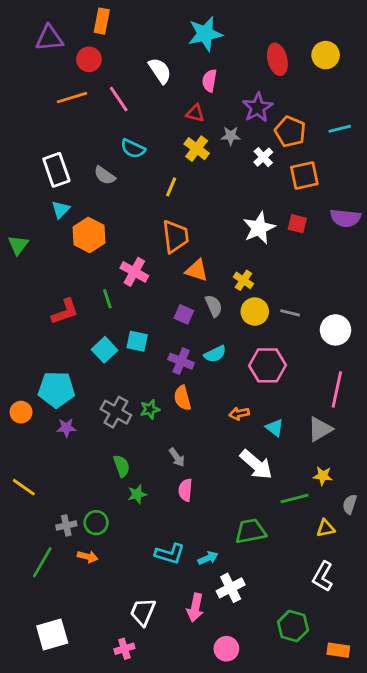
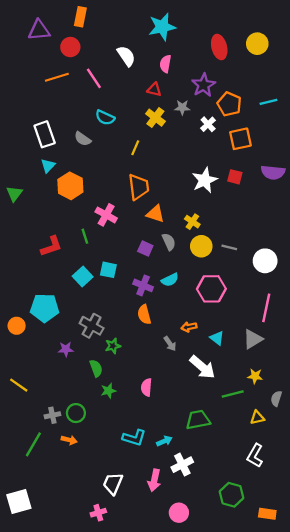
green star: (150, 409) -> (113, 346), moved
purple star: (66, 428) -> (66, 349), moved
gray arrow: (177, 457) -> (170, 344), moved
white square: (52, 635) -> (19, 501), moved

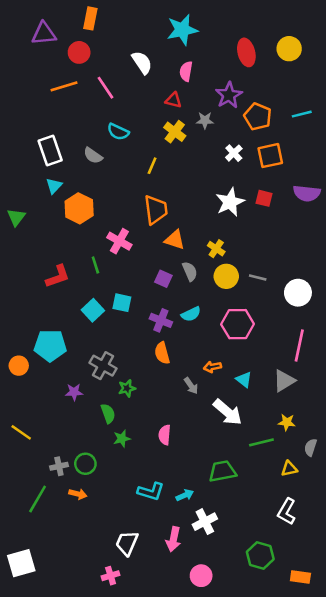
white cross: (208, 124) -> (234, 153), moved

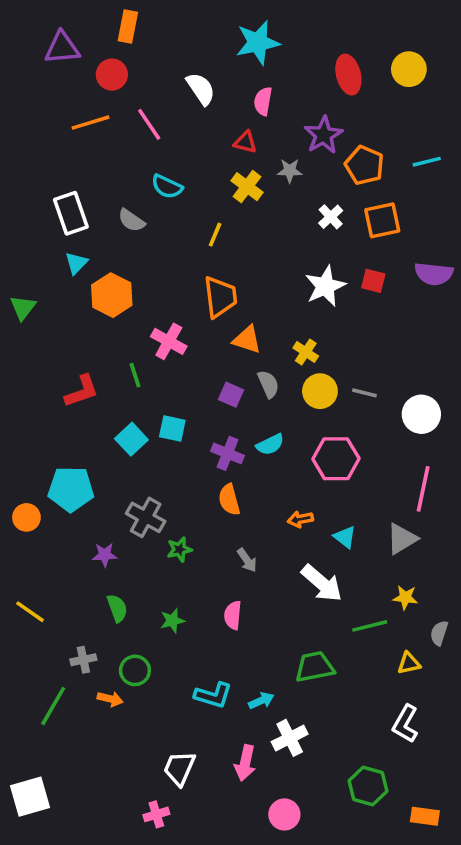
gray arrow: (191, 386) -> (247, 560), moved
green semicircle: (108, 413) -> (117, 608), moved
green circle: (85, 464) -> (135, 670), moved

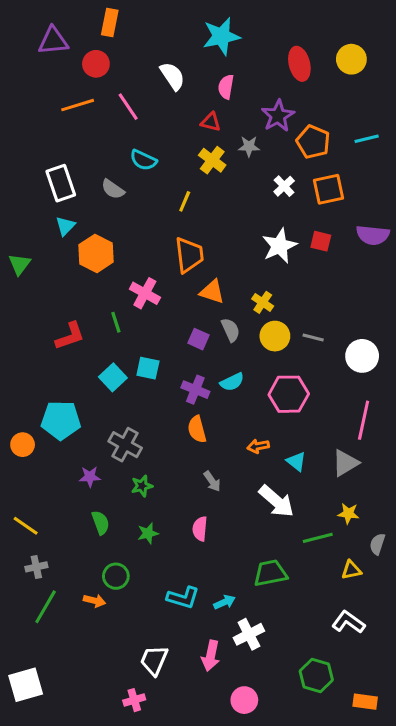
green star: (179, 549) -> (142, 486), moved
gray cross: (83, 660) -> (36, 567), moved
white L-shape: (405, 724) -> (348, 622), turned 96

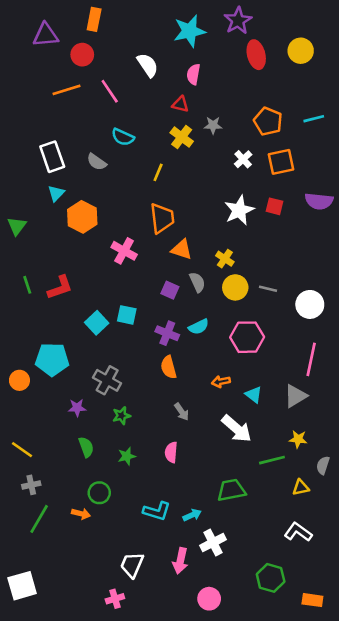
purple star: (278, 116) -> (238, 21), moved
green line: (116, 322) -> (27, 285), moved

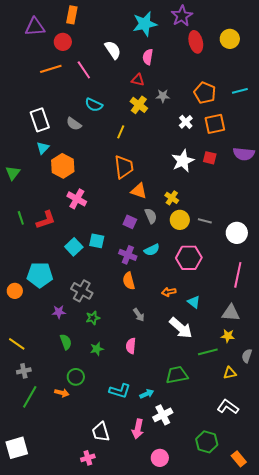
pink cross: (124, 251) -> (77, 199), moved
gray triangle: (295, 396) -> (231, 313), moved, turned 36
white trapezoid: (132, 565) -> (101, 432), turned -40
orange rectangle: (312, 600) -> (239, 459), turned 42

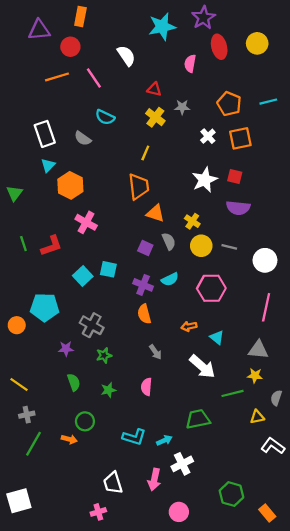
pink semicircle: (148, 57) -> (190, 64), moved
yellow line: (121, 132) -> (145, 153), moved
purple semicircle: (244, 154) -> (238, 208), moved
white L-shape: (228, 407) -> (273, 446), moved

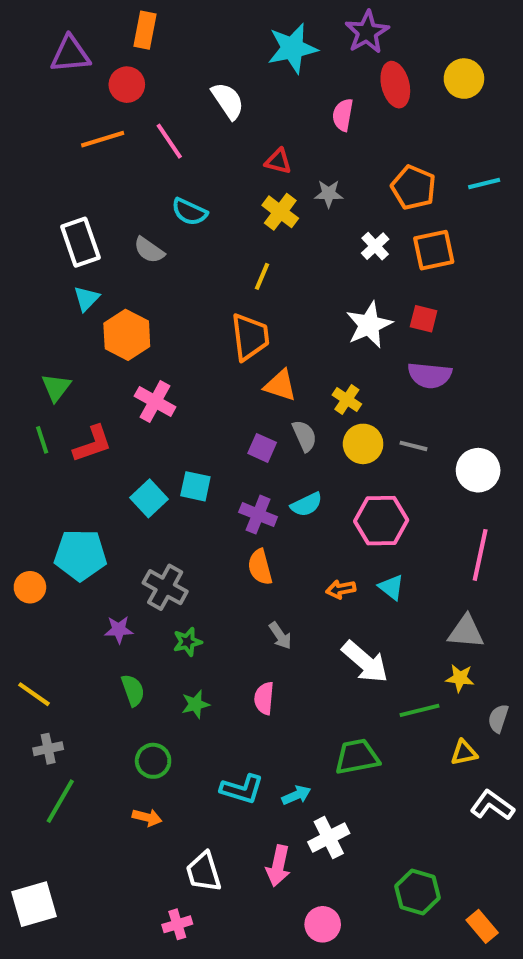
green triangle: (14, 193) -> (56, 387), moved
cyan triangle: (217, 337) -> (391, 587), moved
orange arrow: (69, 439) -> (147, 817), moved

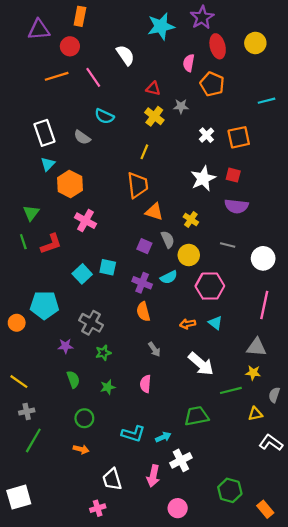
orange pentagon: (413, 188) -> (212, 84), moved
yellow circle: (363, 444) -> (189, 255), moved

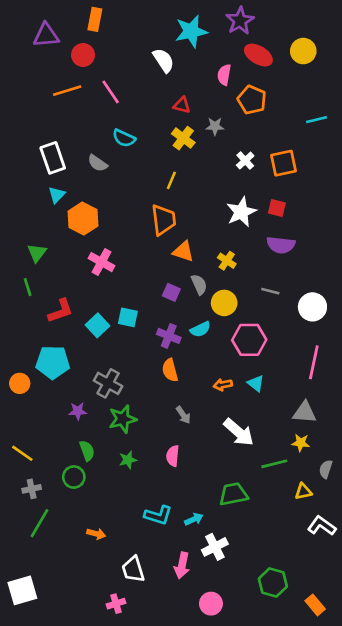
red ellipse: (218, 46) -> (258, 55), turned -45
white semicircle: (125, 55) -> (163, 60), moved
red L-shape: (51, 244) -> (61, 311), moved
green star: (103, 353) -> (123, 419), size x1.5
green circle: (84, 418) -> (74, 477), moved

